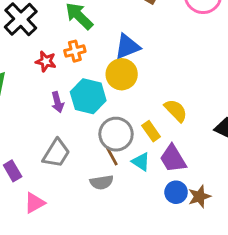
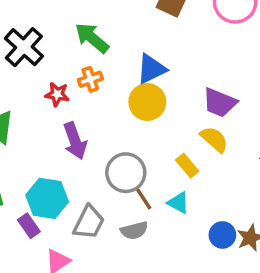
cyan hexagon: (88, 96) -> (47, 198), moved
purple arrow: (58, 102) -> (75, 141), size x1.5
gray circle: (116, 134) -> (126, 173), moved
gray trapezoid: (56, 153) -> (89, 222), moved
purple trapezoid: (173, 159) -> (220, 103), moved, turned -32

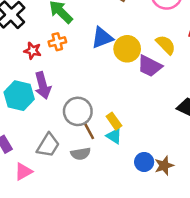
yellow circle: (147, 102) -> (127, 49), moved
yellow semicircle: (214, 139) -> (166, 45), moved
yellow rectangle: (187, 166) -> (114, 121), moved
cyan hexagon: (47, 198) -> (19, 96), moved

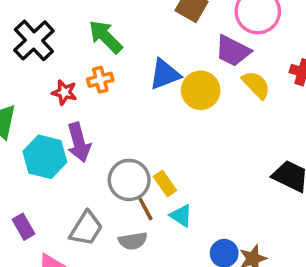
purple trapezoid: (150, 66) -> (233, 51), moved
yellow rectangle: (114, 121) -> (165, 183), moved

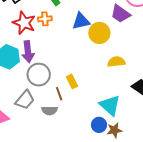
yellow semicircle: (256, 85) -> (116, 62), moved, turned -60
red star: (64, 92) -> (24, 23), size x1.6
gray circle: (129, 180) -> (39, 75), moved
cyan triangle: (181, 216) -> (110, 105), moved, size x1.6

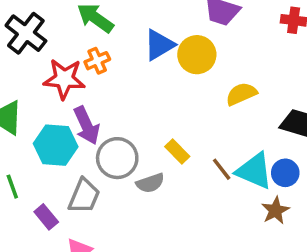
brown line: (59, 94) -> (222, 169), moved
gray trapezoid: (25, 100) -> (84, 196), moved
gray semicircle: (50, 111) -> (150, 183), moved
blue circle: (99, 125) -> (285, 173), moved

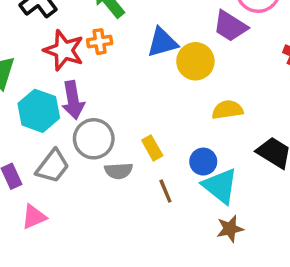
brown line: (222, 169) -> (165, 191), moved
blue circle: (285, 173) -> (203, 162), moved

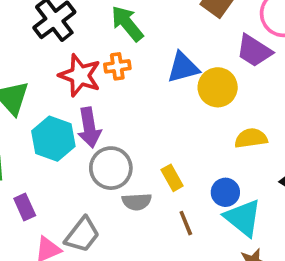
gray trapezoid: (53, 166) -> (82, 235), moved

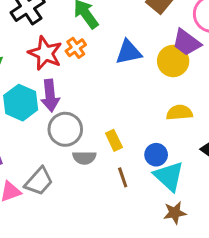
orange cross: (117, 66) -> (76, 48), turned -30
yellow circle: (218, 87) -> (173, 61), moved

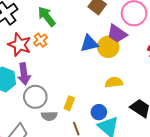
blue triangle: (129, 52) -> (89, 43), moved
yellow rectangle: (114, 140) -> (69, 103), turned 48

